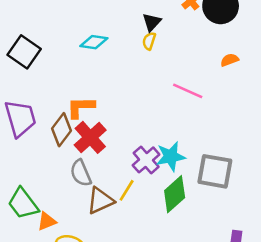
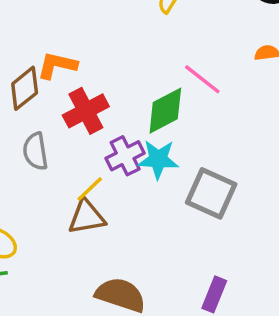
red cross: (90, 137) -> (86, 111), moved
green diamond: (175, 194) -> (165, 111), moved
brown triangle: (100, 201) -> (87, 217), moved

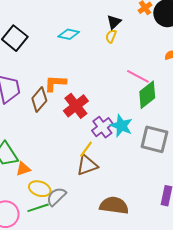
green diamond: (165, 111) -> (147, 95), moved
gray semicircle: (35, 151) -> (56, 197), moved, turned 65
cyan star: (158, 159) -> (121, 126), turned 30

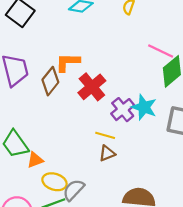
yellow line: (86, 149) -> (105, 135), turned 72
brown triangle: (87, 165) -> (107, 153), size x0.7

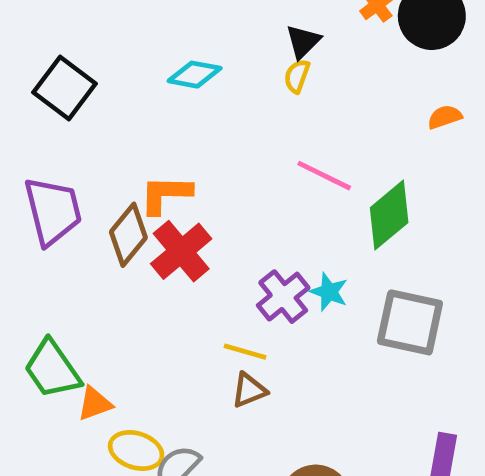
pink line: (161, 51) -> (324, 176), moved
red cross: (92, 87) -> (181, 251), moved
cyan star: (144, 107) -> (329, 292), size x0.7

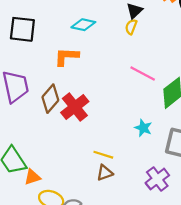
black square: (65, 88) -> (22, 29), turned -32
orange L-shape: (166, 194) -> (66, 57), moved
purple cross: (283, 297) -> (157, 179), moved

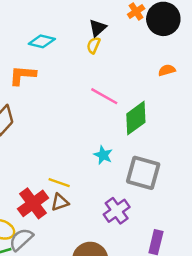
red cross: (75, 107) -> (33, 203), moved

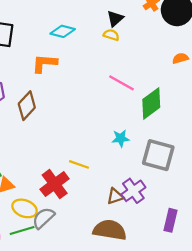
yellow semicircle: (93, 45) -> (111, 35), turned 84
cyan star: (103, 155) -> (121, 138), turned -30
brown triangle: (60, 202) -> (115, 196), moved

